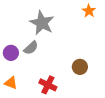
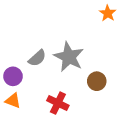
gray star: (42, 23) -> (69, 57), moved
purple circle: (11, 53) -> (13, 76), moved

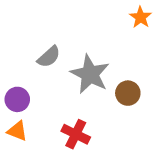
gray semicircle: (37, 58) -> (49, 57), moved
brown circle: (97, 81) -> (128, 93), moved

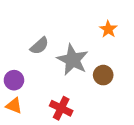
orange star: (140, 17) -> (108, 29), moved

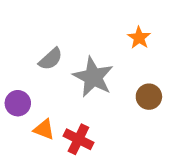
brown circle: (103, 75) -> (149, 97), moved
orange triangle: (14, 106) -> (44, 129), moved

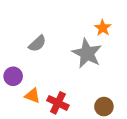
gray star: (93, 77) -> (87, 53), moved
brown circle: (149, 97) -> (104, 107), moved

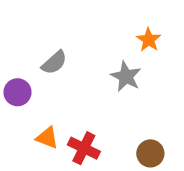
gray star: (87, 53) -> (126, 77), size x0.7
purple circle: (13, 76) -> (17, 92), moved

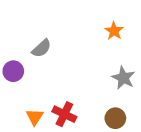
gray star: (126, 77) -> (123, 78), moved
orange triangle: (47, 138) -> (35, 117), moved, turned 42

